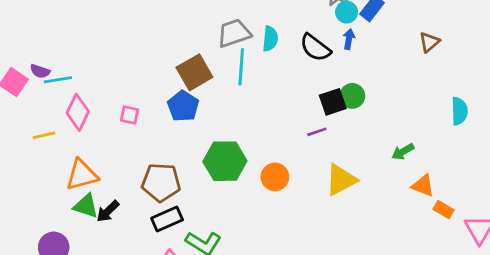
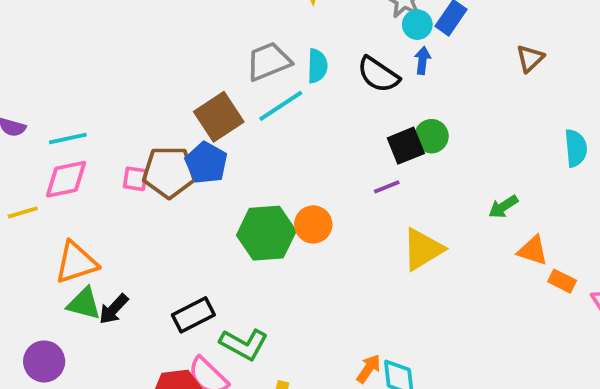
cyan line: (241, 67) -> (281, 106), turned 56
cyan line: (58, 80) -> (68, 139), moved
pink diamond: (78, 112) -> (66, 179), turned 56
orange circle: (275, 177) -> (313, 224), moved
brown pentagon: (161, 182) -> (169, 172), moved

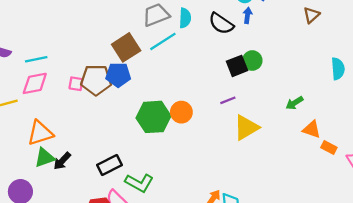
blue pentagon: (206, 163) -> (118, 75), turned -30
purple line: (387, 187) -> (228, 100), moved
green triangle: (84, 304) -> (45, 158), turned -35

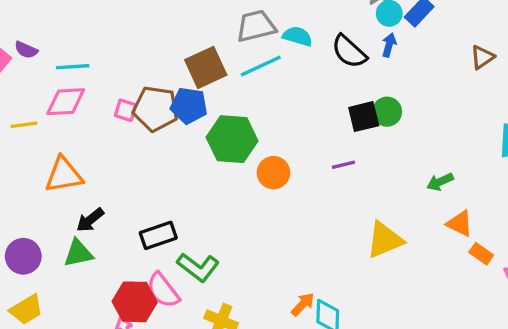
cyan semicircle: (185, 18) -> (298, 36), turned -84
green hexagon: (153, 117) -> (232, 139), moved
yellow triangle: (246, 128) -> (385, 240), moved
green triangle: (45, 158) -> (78, 253), moved

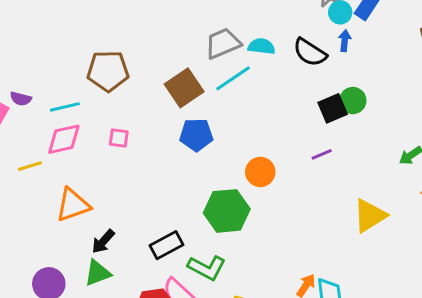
blue pentagon: (189, 106) -> (196, 135), moved
brown pentagon: (156, 109) -> (108, 71), moved
green hexagon: (232, 139) -> (227, 211), moved

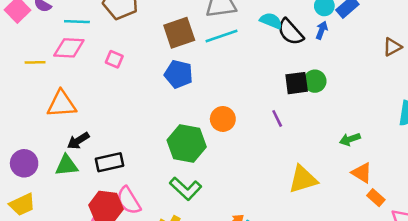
cyan semicircle: (262, 46) -> (271, 21), moved
purple line: (322, 154) -> (277, 118), turned 72
black rectangle: (166, 245) -> (110, 162), moved
green L-shape: (207, 268) -> (186, 189), moved

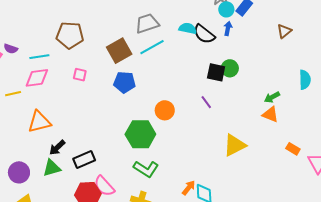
pink square: (114, 59) -> (80, 75), moved
black square: (297, 83) -> (216, 72), turned 30
green arrow: (350, 139) -> (272, 97), moved
orange triangle: (362, 173) -> (270, 114), moved

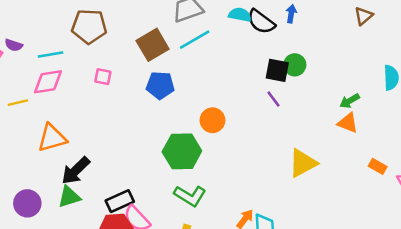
purple line: (206, 102) -> (274, 99), moved
black arrow: (57, 147) -> (76, 171), size x1.4
black rectangle: (84, 160) -> (120, 201), moved

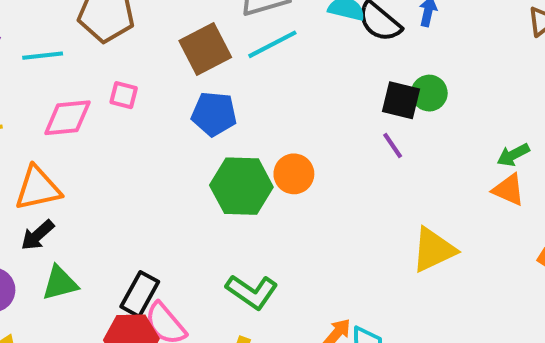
pink diamond: (48, 82) -> (67, 118), moved
green hexagon: (182, 151) -> (241, 186), moved
black arrow: (76, 171) -> (38, 235), moved, size x0.7
black rectangle: (120, 201) -> (140, 294), turned -40

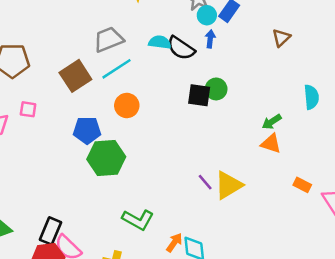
blue pentagon: (214, 114) -> (87, 130), moved
purple line: (393, 145) -> (205, 182), moved
orange circle: (294, 174) -> (127, 106), moved
green L-shape: (252, 292) -> (138, 220), moved

